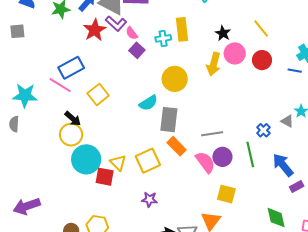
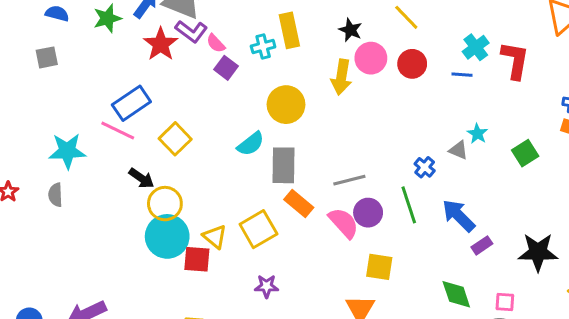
yellow circle: (71, 135) -> (165, 204), moved

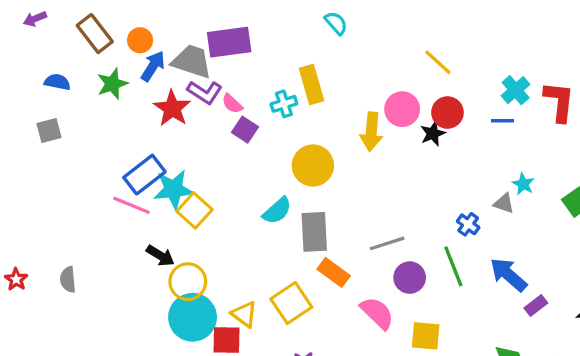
black star: (350, 30) -> (433, 134), moved, turned 30
cyan star: (67, 151) -> (174, 189), moved
pink semicircle: (344, 223) -> (377, 313), moved

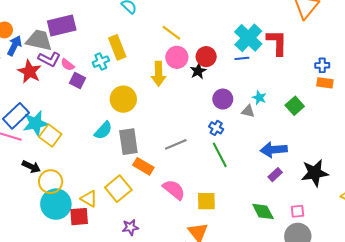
yellow line: (438, 62) -> (171, 33), moved
cyan cross: (516, 90) -> (248, 38), size x1.5
blue cross: (468, 224) -> (216, 128), moved
blue arrow: (508, 275) -> (274, 150), moved, turned -40
purple circle: (410, 278) -> (223, 99), moved

